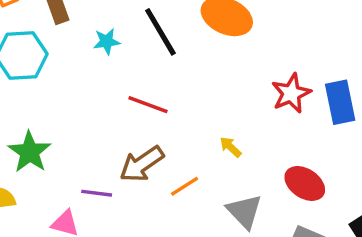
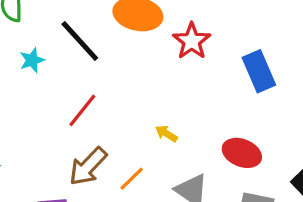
red star: (291, 93) -> (192, 41), moved
red line: (148, 105) -> (82, 110), turned -60

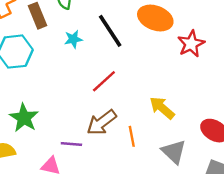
yellow arrow: (166, 134) -> (162, 108), size x1.6
orange line: (132, 179) -> (132, 136), turned -66

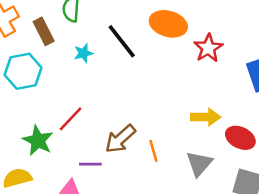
red line: (104, 81) -> (71, 119), moved
yellow arrow: (162, 108) -> (206, 117), moved, turned 144
gray triangle: (174, 152) -> (199, 164), turned 32

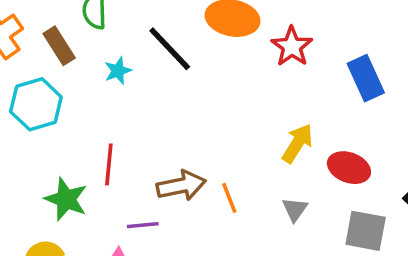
yellow arrow: (206, 117) -> (297, 143), turned -52
red line: (71, 119) -> (109, 164), turned -32
brown arrow: (120, 139) -> (181, 186), turned -144
gray triangle: (199, 164) -> (295, 209), size x0.7

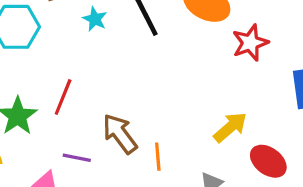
cyan star: (118, 71) -> (95, 19), turned 30
brown arrow: (181, 186) -> (120, 134), turned -132

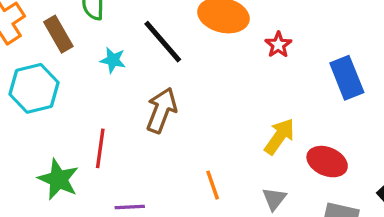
red star: (250, 43) -> (278, 45), size x0.7
brown arrow: (120, 134) -> (161, 110), moved, turned 72

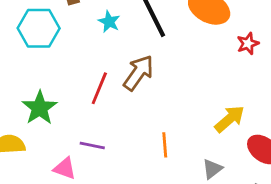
red line: (100, 148) -> (99, 88), moved

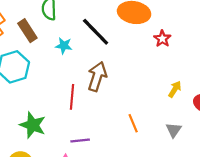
red star: (248, 44) -> (162, 39), moved
yellow arrow: (230, 119) -> (175, 89), size x0.7

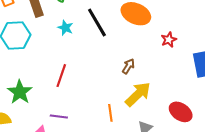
red star: (162, 39) -> (169, 40), moved
brown arrow: (97, 76) -> (128, 66), moved, size x0.6
yellow arrow: (175, 89) -> (138, 94), moved, size x1.8

